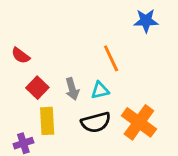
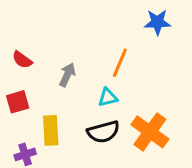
orange line: (111, 58) -> (120, 63), turned 48
red square: (37, 88) -> (18, 102), moved, turned 30
gray arrow: (72, 89) -> (67, 75), moved, turned -140

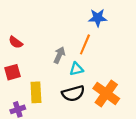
blue star: (157, 22) -> (98, 18), moved
gray arrow: (67, 75) -> (59, 55), moved

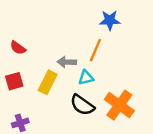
gray arrow: (59, 55) -> (67, 62), turned -112
yellow rectangle: (36, 92) -> (48, 82), moved, turned 30
black semicircle: (73, 93) -> (82, 105), turned 50

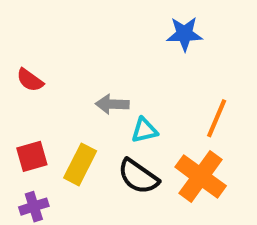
orange line: (95, 50) -> (217, 118), moved
red square: (14, 81) -> (32, 156), moved
yellow rectangle: (48, 82) -> (80, 164), moved

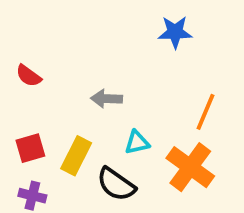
cyan triangle: (144, 130) -> (137, 142), moved
black semicircle: (138, 176) -> (116, 184), moved
purple cross: (34, 207) -> (32, 196), turned 32

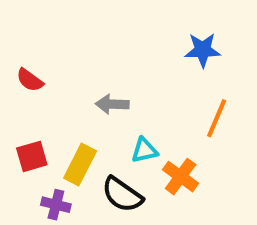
blue star: (175, 32) -> (203, 50), moved
orange cross: (190, 167) -> (181, 177), moved, size x0.7
purple cross: (32, 196) -> (56, 205), moved

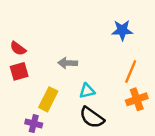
red square: (32, 156) -> (19, 71), moved
orange cross: (181, 177) -> (137, 99), moved, turned 35
black semicircle: (122, 195) -> (92, 117), moved

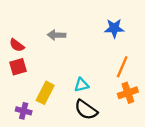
gray arrow: (68, 63) -> (57, 35), moved
purple cross: (34, 124) -> (24, 111), moved

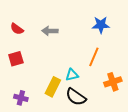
red semicircle: (17, 45) -> (17, 29), moved
orange line: (122, 67) -> (94, 57), moved
yellow rectangle: (45, 93) -> (53, 87), moved

